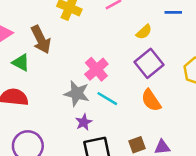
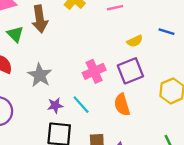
pink cross: (96, 69) -> (94, 71), moved
gray star: (77, 93) -> (40, 75), moved
cyan line: (107, 99) -> (81, 105), moved

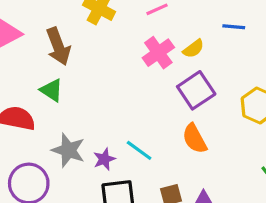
green triangle: (15, 34) -> (51, 90), moved
pink cross: (94, 71) -> (158, 53), moved
gray star: (40, 75) -> (68, 150), moved

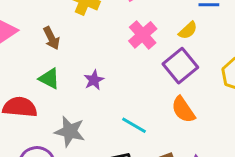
brown arrow: (58, 46) -> (51, 38), size x0.7
yellow semicircle: (193, 49) -> (188, 30), moved
purple star: (104, 159) -> (94, 80), moved

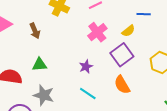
green triangle: (49, 79) -> (39, 64), moved, turned -35
purple star: (94, 80) -> (86, 67), moved

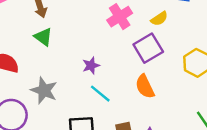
green triangle: (39, 64) -> (43, 37), moved, turned 35
purple star: (86, 67) -> (91, 66), moved

